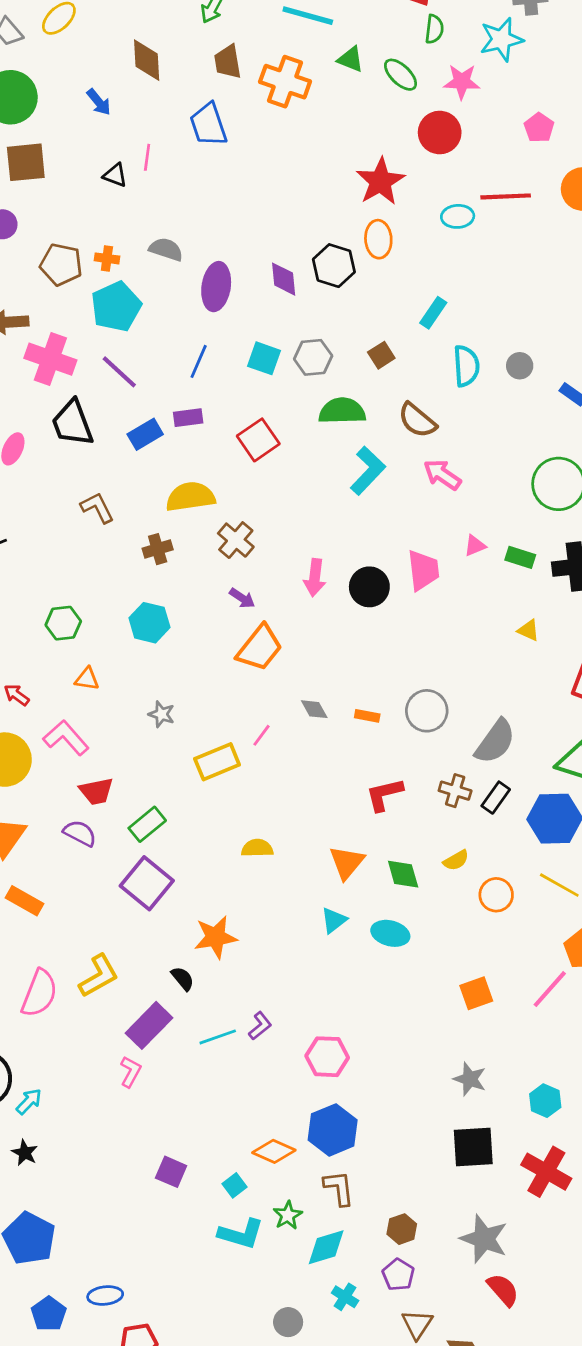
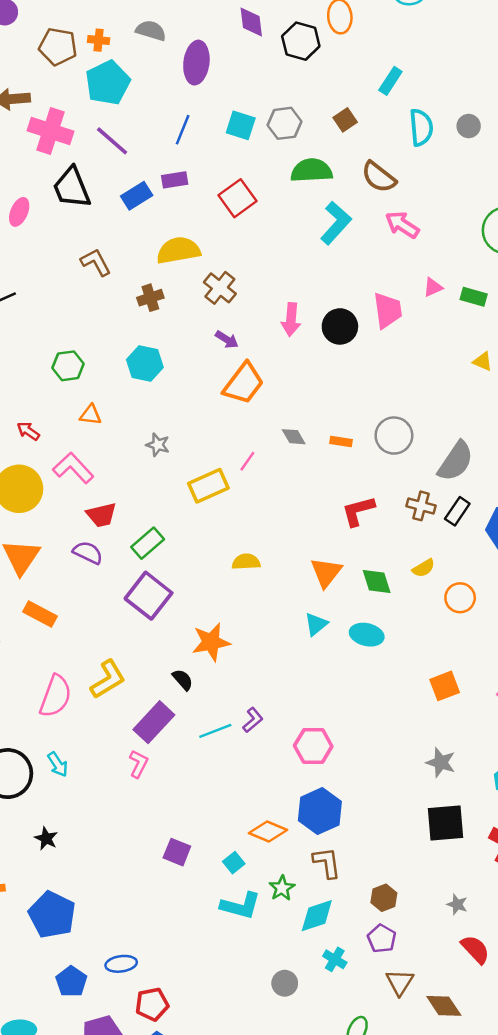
purple diamond: (284, 279) -> (251, 22), moved
cyan arrow: (29, 1101) -> (58, 764), moved, turned 105
gray star: (484, 1239) -> (457, 904), size x0.5

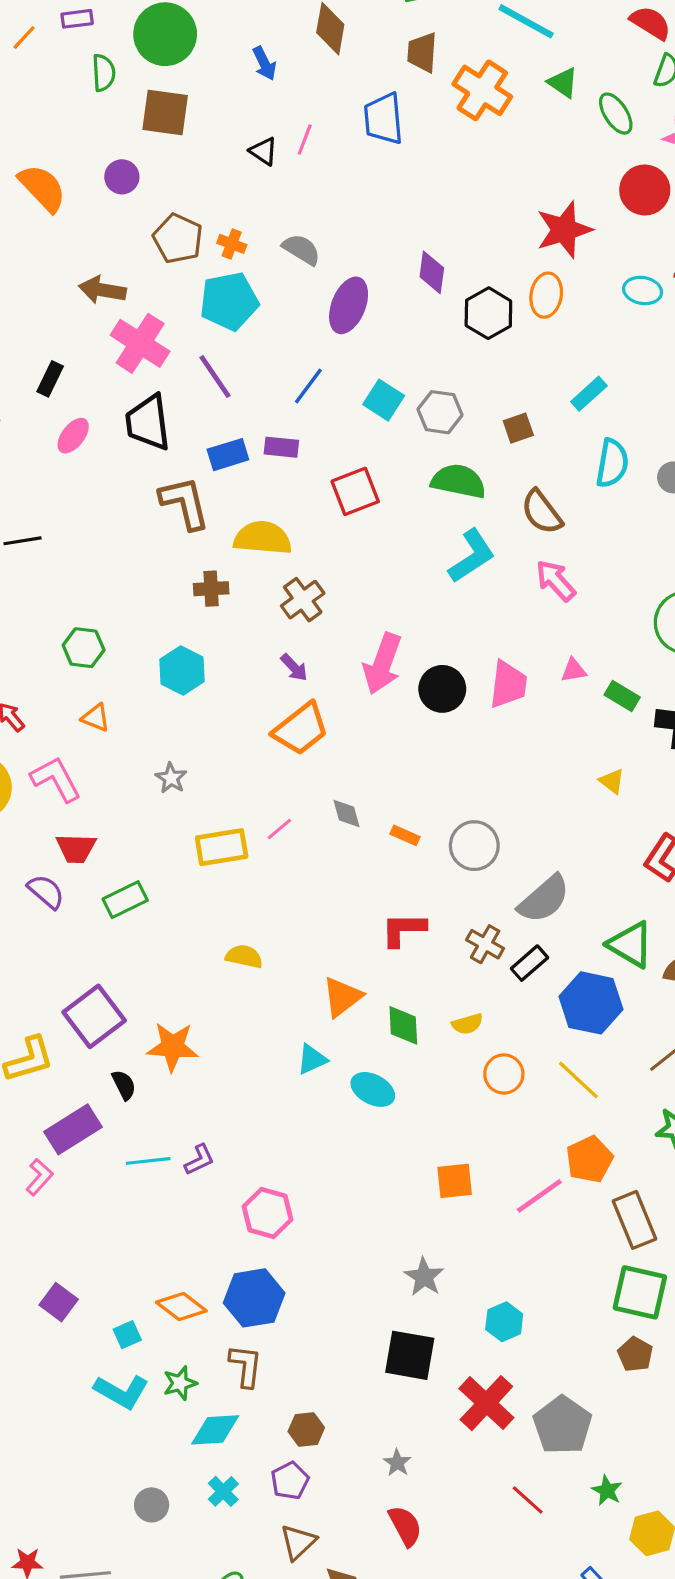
brown L-shape: (96, 262) -> (185, 503), moved, size x1.4
pink arrow: (291, 320) -> (382, 664), size x1.4
purple square: (149, 596) -> (94, 1016), moved

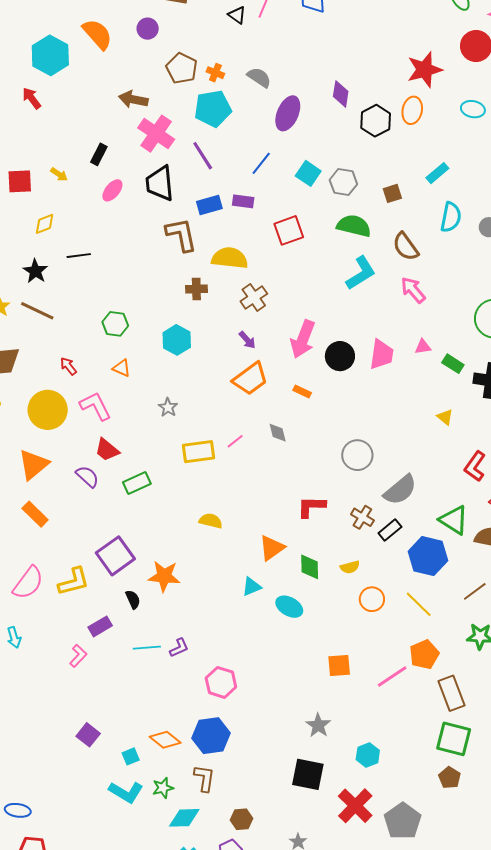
orange rectangle: (405, 835) -> (302, 391), moved
red trapezoid: (76, 848) -> (107, 450), turned 36
purple rectangle: (73, 1129) -> (100, 626), size x0.7

